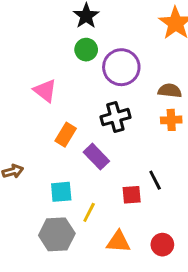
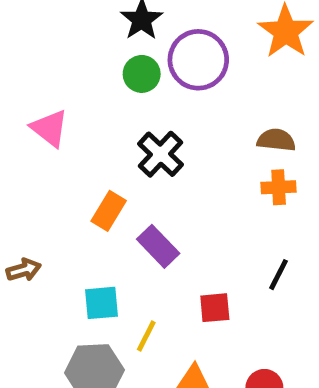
purple circle: (121, 67) -> (198, 60), moved
pink triangle: (45, 91) -> (50, 128), moved
black cross: (115, 117) -> (161, 154), moved, turned -32
black line: (155, 180) -> (279, 275), moved, turned 54

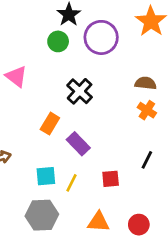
green circle: (142, 74) -> (58, 41), moved
orange cross: (279, 187) -> (147, 110), turned 36
yellow line: (146, 336) -> (71, 183), moved

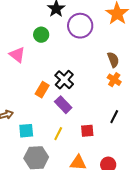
green circle: (58, 41) -> (41, 35), moved
brown semicircle: (146, 83) -> (113, 60), turned 63
black cross: (80, 91) -> (64, 80), moved
cyan square: (46, 176) -> (26, 131), moved

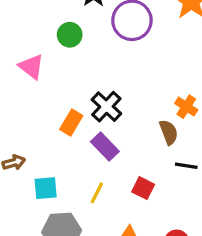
brown semicircle: (113, 60) -> (169, 132), moved
black line: (114, 117) -> (186, 166), turned 72
red square: (87, 131) -> (143, 188), turned 32

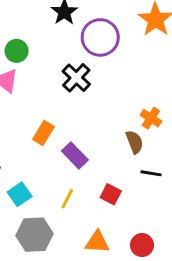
green circle: (70, 35) -> (17, 51), moved
black cross: (106, 107) -> (76, 78), moved
cyan square: (46, 188) -> (20, 194), turned -30

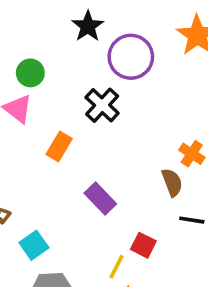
orange rectangle: (43, 133) -> (59, 146), moved
yellow line: (67, 199) -> (116, 267), moved

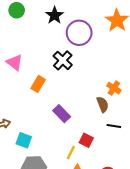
green circle: (30, 73) -> (17, 10), moved
cyan square: (34, 245) -> (24, 140), turned -35

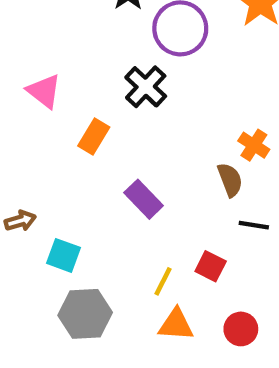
red square: (86, 140) -> (211, 266), moved

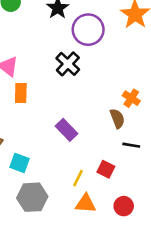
orange rectangle: (94, 137) -> (21, 93), moved, turned -30

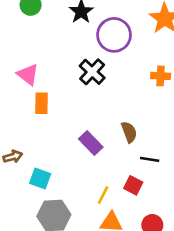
orange cross: (131, 98) -> (161, 76), moved, turned -30
brown semicircle: (117, 118) -> (129, 132), moved
black line: (131, 145) -> (150, 159), moved

